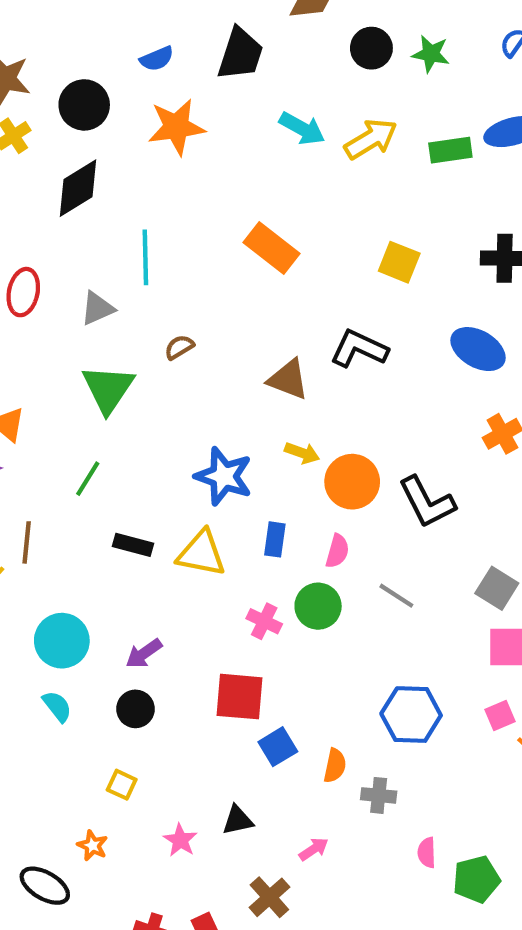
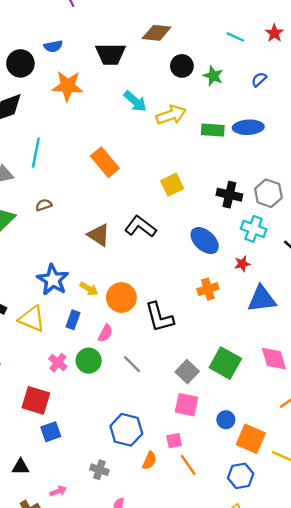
black trapezoid: (240, 54) -> (111, 54), turned 60
blue semicircle: (157, 59) -> (53, 46), moved
yellow square: (399, 262) -> (172, 185), turned 30
yellow arrow: (302, 453) -> (89, 289), moved
orange semicircle: (335, 766) -> (149, 461), moved

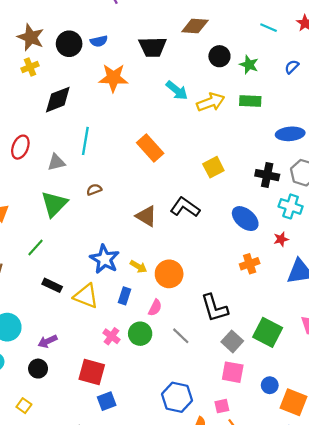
black circle: (20, 63) -> (69, 44), moved
blue ellipse: (248, 127) -> (290, 134), moved
green rectangle: (213, 130) -> (250, 101), moved
black L-shape: (159, 317) -> (214, 308), moved

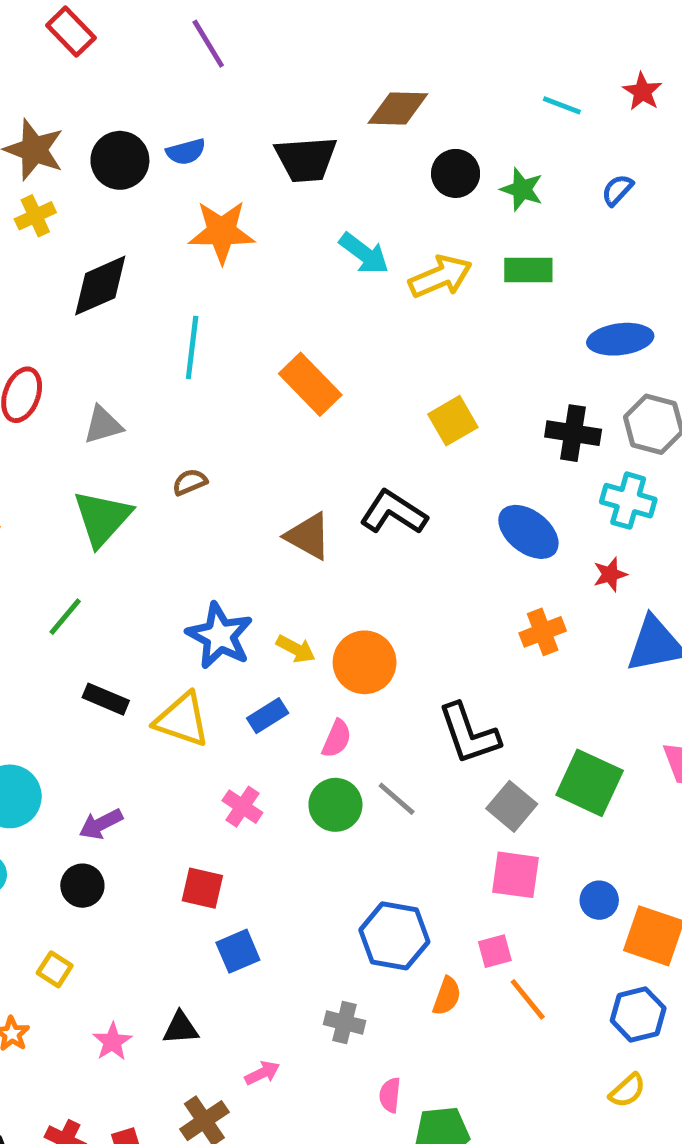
cyan line: (85, 141) -> (192, 347), moved
blue rectangle: (125, 296) -> (268, 716), turned 42
green circle: (140, 334) -> (335, 805), moved
red square: (92, 372) -> (202, 888), size x0.7

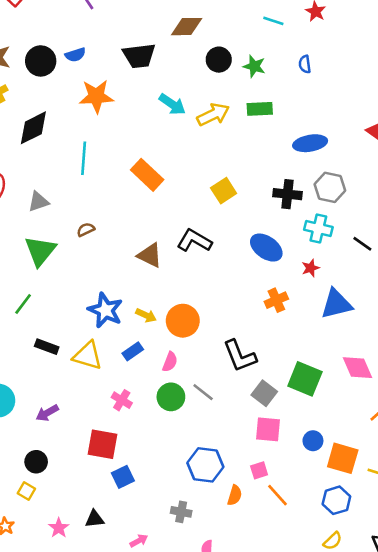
blue semicircle: (617, 190) -> (305, 64), turned -48
black circle: (82, 886) -> (36, 462), moved
red square: (202, 888) -> (103, 444), size x1.4

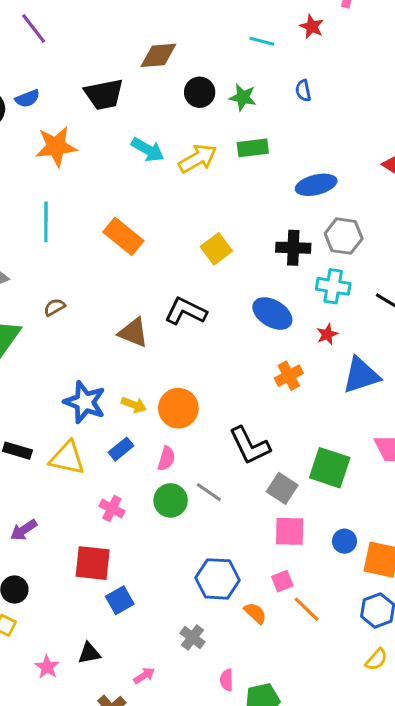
orange semicircle: (235, 495) -> (255, 613), turned -60
gray cross: (181, 512) -> (192, 637), turned 30

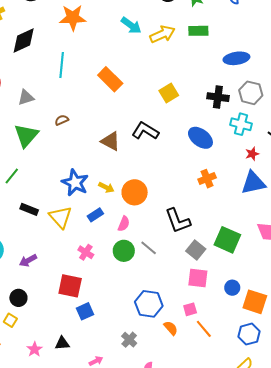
red star: (327, 334) -> (252, 154), moved
yellow triangle: (67, 458) -> (60, 217), turned 30

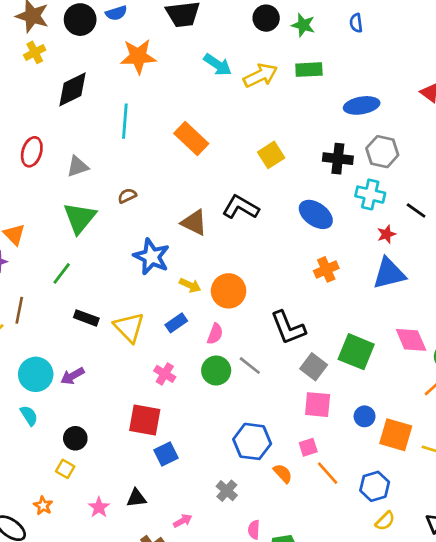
blue star: (75, 183) -> (152, 257), moved
purple arrow: (28, 260) -> (73, 376), moved
blue hexagon: (249, 334) -> (375, 486), moved

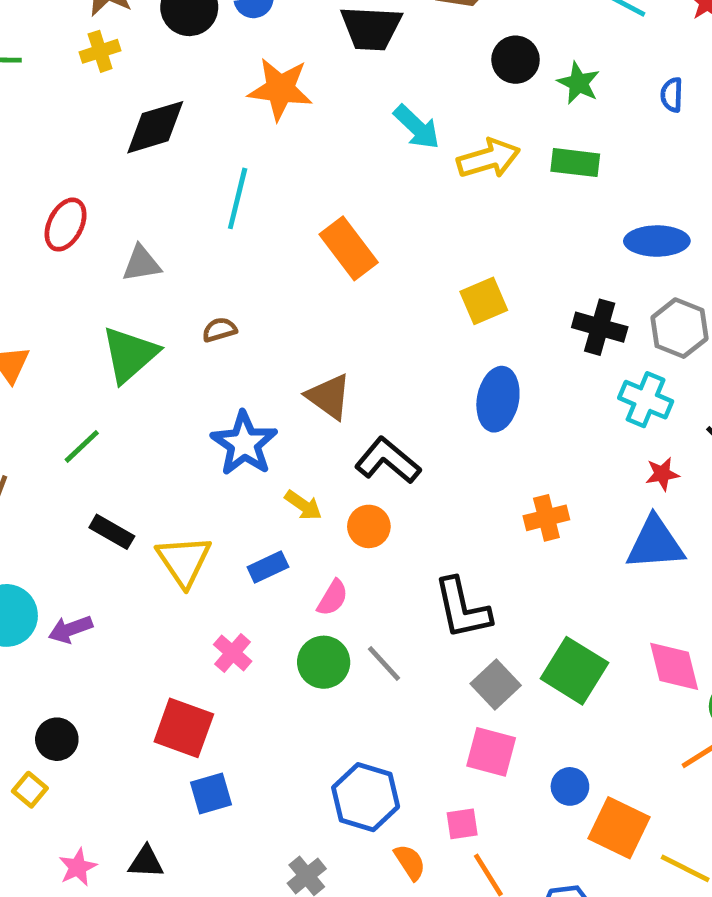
black L-shape: (241, 207) -> (388, 461), moved
blue ellipse: (316, 214) -> (498, 399), moved, turned 56
orange circle: (229, 291) -> (369, 526), size x0.7

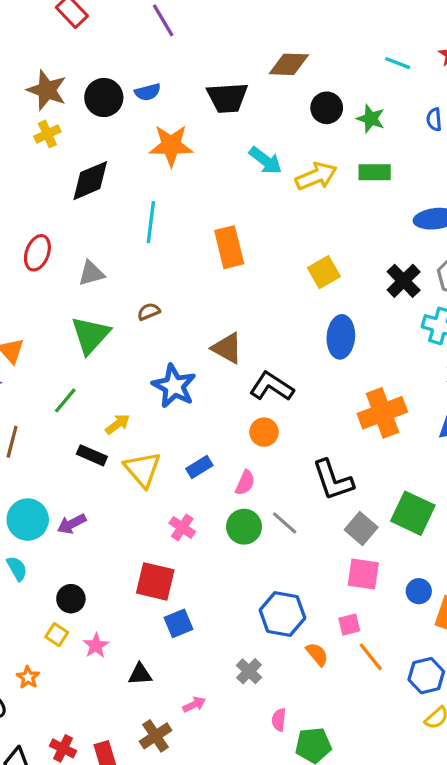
orange rectangle: (349, 248) -> (229, 247), turned 30
black cross: (600, 327) -> (404, 281), turned 36
yellow arrow: (303, 505) -> (118, 424), moved, turned -65
orange cross: (546, 518) -> (382, 413), size x1.6
pink star: (78, 867) -> (96, 646), moved

